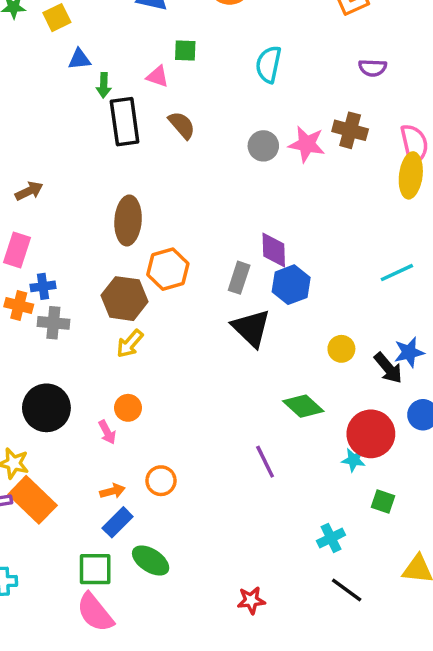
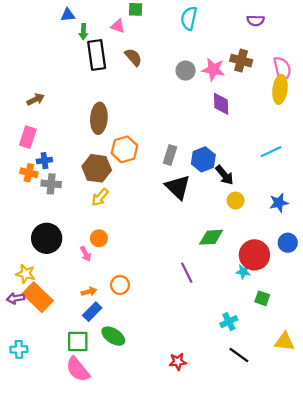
purple diamond: (274, 250) -> (221, 104), moved
black arrow: (388, 368) -> (224, 175), moved
green diamond: (303, 406) -> (211, 237), turned -45

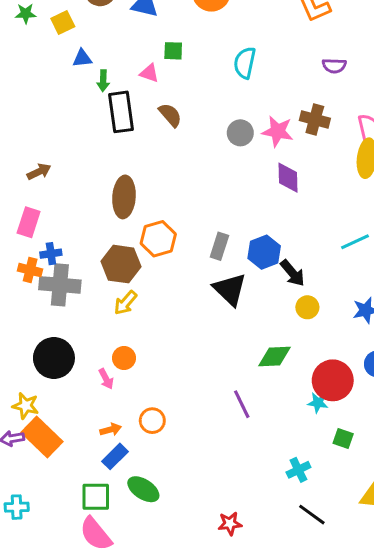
gray cross: (51, 184) -> (60, 285), size x1.5

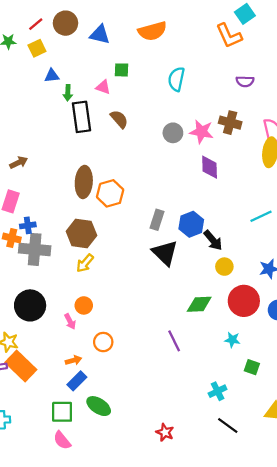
orange hexagon: (158, 239) -> (110, 193), moved
red circle: (333, 380) -> (244, 301), moved
orange circle: (152, 421) -> (103, 342), moved
red star: (230, 524) -> (165, 432), turned 30
pink semicircle: (96, 534) -> (62, 440), size x0.7

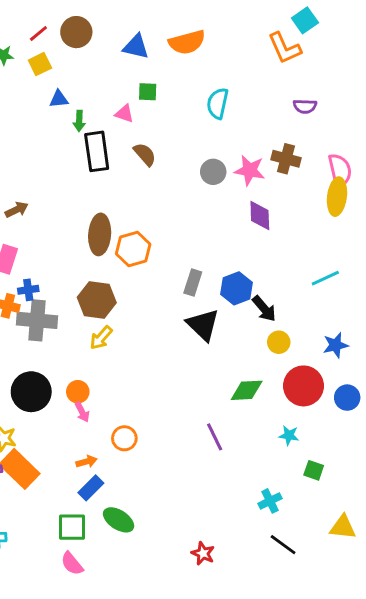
blue triangle: (100, 35) -> (136, 47), moved
orange circle: (84, 305) -> (78, 392), moved

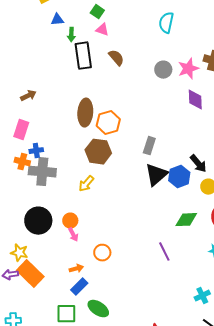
green square: (148, 92) -> (97, 12), moved, turned 32
pink star: (250, 170) -> (188, 69), turned -30
blue hexagon: (237, 288) -> (179, 177), moved
brown hexagon: (97, 300) -> (98, 152), moved
black triangle: (203, 325) -> (156, 175), turned 35

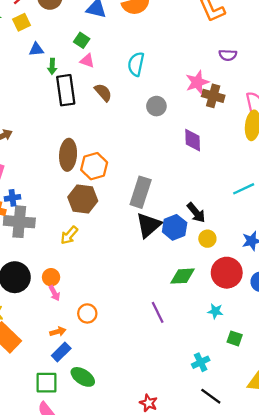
cyan semicircle: (166, 23) -> (136, 64), moved
pink star: (188, 69) -> (197, 82), moved
gray rectangle: (149, 146) -> (141, 192), size x1.5

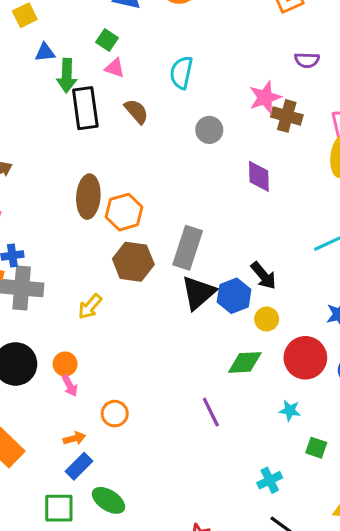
green arrow: (52, 66) -> (67, 76), size x1.5
brown hexagon: (83, 199) -> (133, 262), moved
yellow circle: (207, 239) -> (267, 319), moved

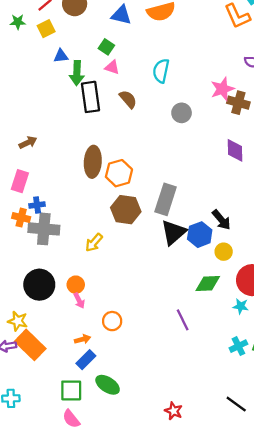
purple diamond: (259, 176) -> (235, 150), moved
cyan star: (290, 410) -> (241, 306), moved
cyan cross: (270, 480) -> (238, 346), moved

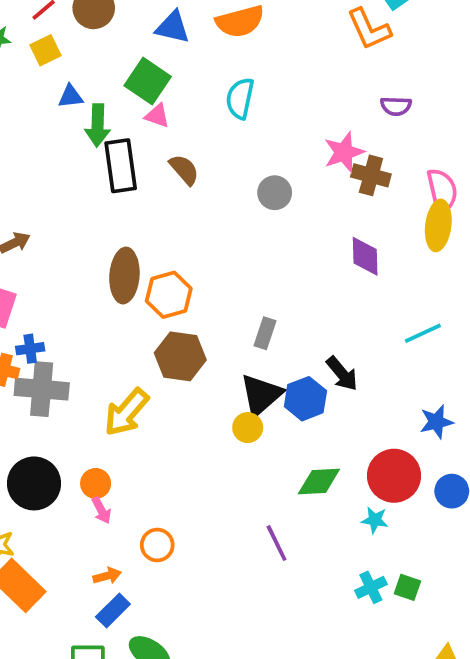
green square: (106, 47) -> (148, 81), size x1.6
cyan semicircle: (161, 71) -> (240, 98), moved
gray rectangle: (166, 199) -> (265, 333), moved, size x0.6
yellow arrow: (94, 243) -> (126, 412), size x1.5
yellow circle: (224, 252) -> (248, 428), moved

